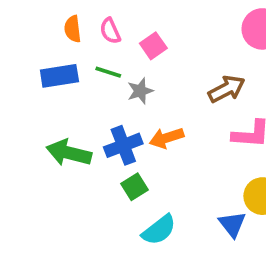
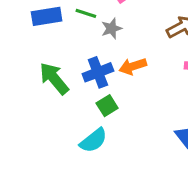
green arrow: (69, 153) -> (54, 78), turned 36
cyan semicircle: (159, 230) -> (93, 140), moved

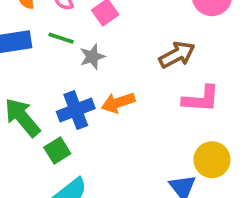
green square: (107, 106) -> (57, 150), moved

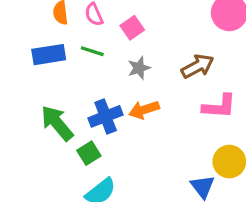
gray star: (92, 57) -> (139, 68), moved

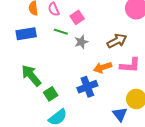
green line: (92, 51) -> (61, 32), moved
orange arrow: (144, 110) -> (103, 67), moved
blue cross: (106, 116) -> (87, 87), moved

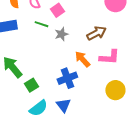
orange arrow: (103, 67) -> (82, 59), turned 66
blue triangle: (120, 114) -> (63, 105), moved

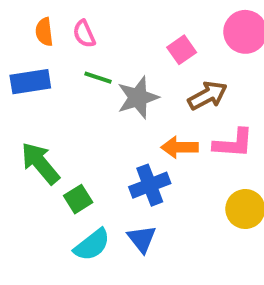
pink square: (57, 10) -> (182, 50), moved
gray star: (61, 34) -> (138, 98), size x1.5
orange arrow: (82, 59) -> (180, 147), turned -48

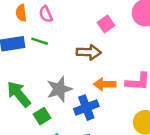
green line: (98, 78) -> (40, 41), moved
brown arrow: (207, 96) -> (89, 52), moved, turned 30
gray star: (138, 98) -> (59, 89), moved

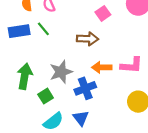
green line: (40, 41) -> (43, 29), turned 32
green arrow: (19, 94) -> (25, 76), turned 50

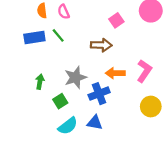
pink L-shape: (131, 65) -> (144, 71), turned -60
green arrow: (25, 76) -> (40, 82), size x0.6
blue triangle: (81, 118) -> (95, 123), turned -42

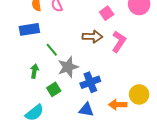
green line: (58, 35) -> (52, 50), moved
pink L-shape: (144, 71) -> (119, 42), moved
orange arrow: (115, 73) -> (118, 105), moved
cyan semicircle: (68, 126) -> (34, 113), moved

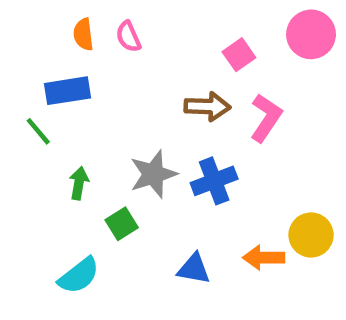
green line: (52, 50) -> (38, 131), moved
blue cross: (90, 82) -> (214, 181), moved

